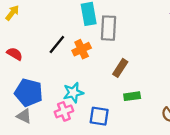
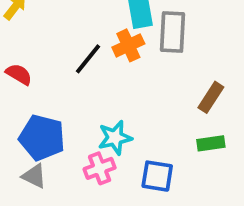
orange cross: (82, 49) -> (128, 45), moved
brown rectangle: (120, 68) -> (211, 97), moved

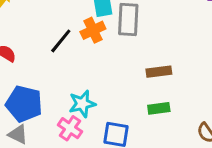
brown rectangle: (211, 97) -> (159, 72), turned 50
pink cross: (100, 168) -> (70, 128), turned -35

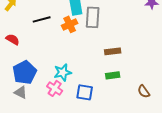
black line: (61, 41) -> (42, 19), moved, turned 36
blue pentagon: (24, 104) -> (25, 72), turned 30

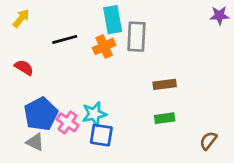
pink cross: (55, 88) -> (68, 122), moved
brown semicircle: (144, 91) -> (208, 141), turned 72
blue square: (85, 92) -> (101, 135), moved

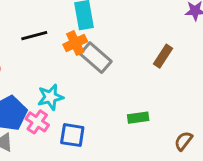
gray rectangle: (136, 37) -> (96, 58), moved, turned -52
brown rectangle: (165, 84) -> (163, 56), moved, turned -50
cyan star: (94, 114) -> (50, 97), moved

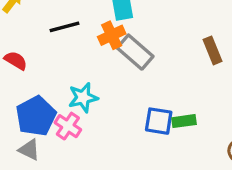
brown rectangle: (163, 56) -> (213, 50), turned -55
blue square: (72, 135) -> (159, 121), moved

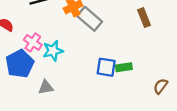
pink cross: (68, 126) -> (33, 42), moved
gray triangle: (29, 150) -> (46, 87), moved, turned -35

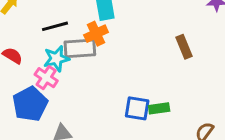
gray rectangle: (90, 19) -> (80, 48), moved, turned -45
cyan star: (53, 51) -> (56, 59), moved

